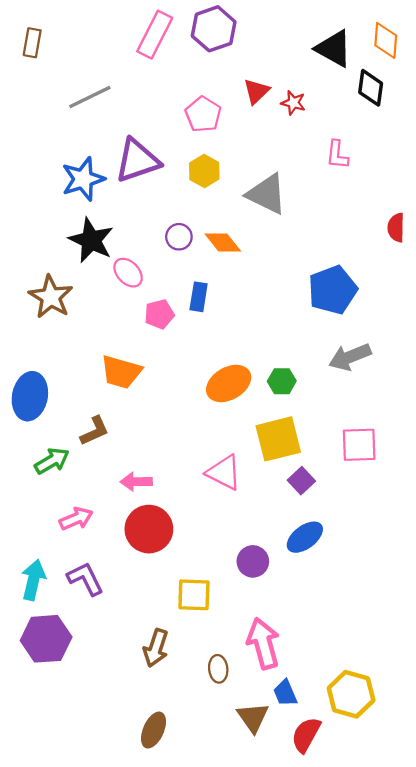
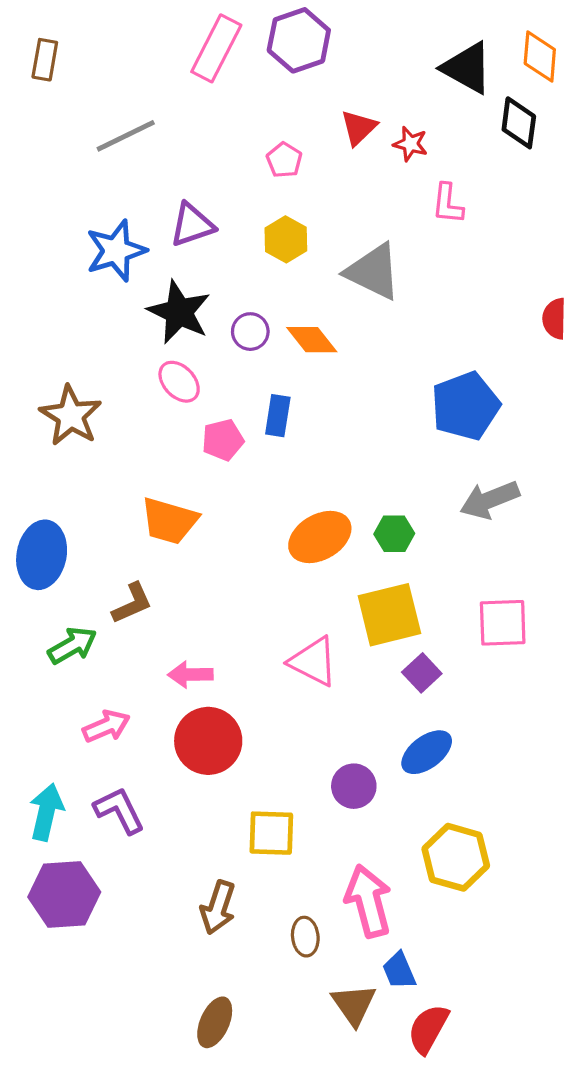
pink pentagon: (203, 114) -> (284, 160), size x0.7
pink L-shape: (337, 155) -> (448, 204), moved
purple triangle: (137, 161) -> (192, 225), size x0.7
black star: (91, 240) -> (179, 312), moved
yellow hexagon: (351, 694) -> (456, 857), moved

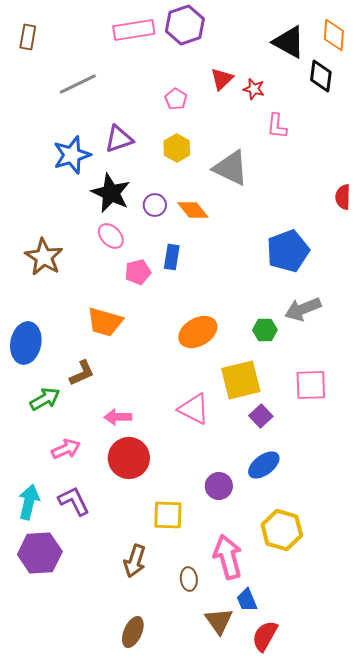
pink rectangle: (216, 48) -> (134, 30), turned 54
green hexagon: (394, 534) -> (265, 330), moved

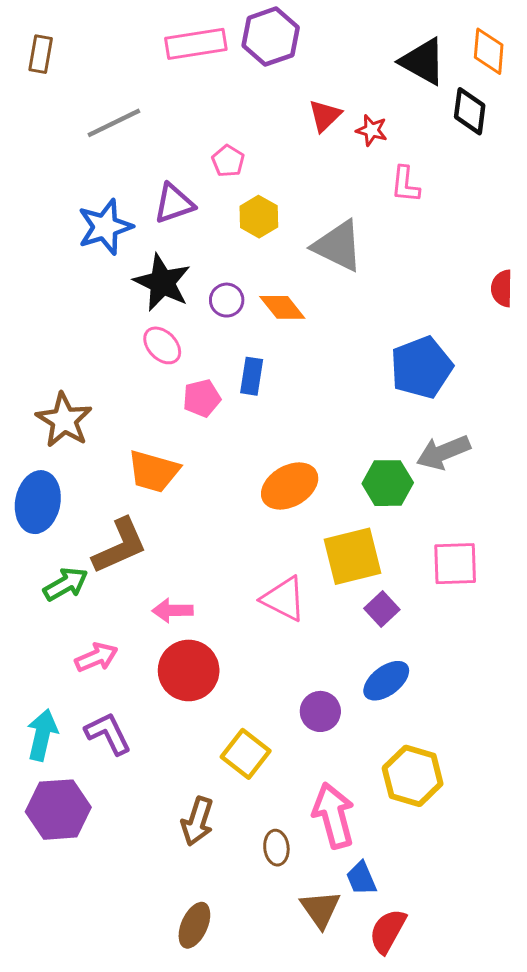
pink pentagon: (176, 99) -> (228, 161), moved
brown star: (44, 257) -> (64, 420), moved
green hexagon: (265, 330) -> (388, 483), size x1.4
brown L-shape: (82, 373) -> (120, 546), size x1.5
yellow square: (168, 515) -> (246, 754), turned 36

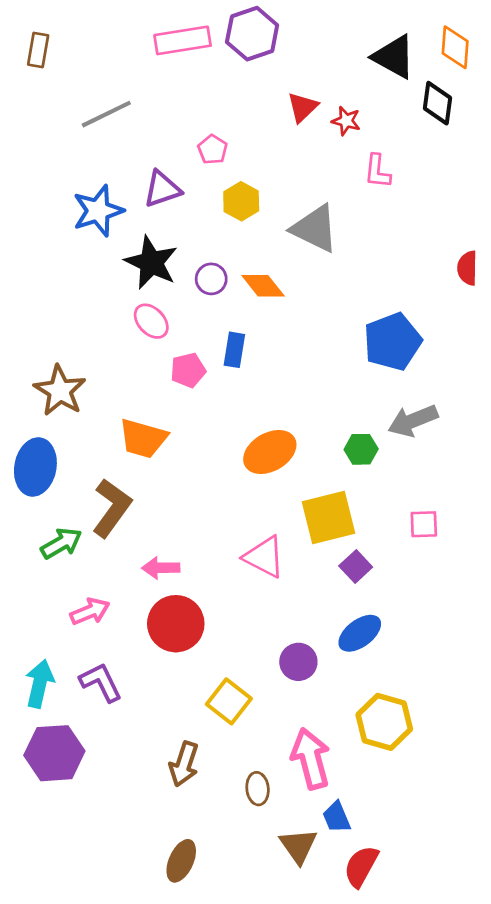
green hexagon: (388, 483) -> (361, 449), size x0.7
brown L-shape: (120, 546) -> (112, 508), turned -30
pink square: (455, 564) -> (424, 524), size x0.7

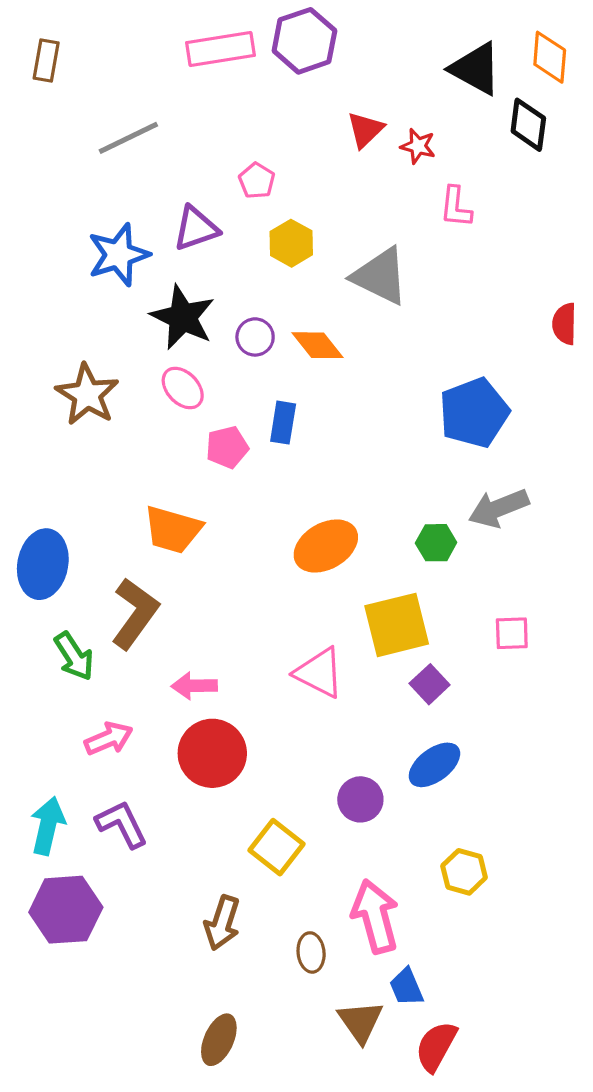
brown star: (60, 391) -> (87, 395), moved
green arrow: (61, 543) -> (74, 656), turned 87
yellow hexagon: (384, 722) -> (464, 872), size x0.7

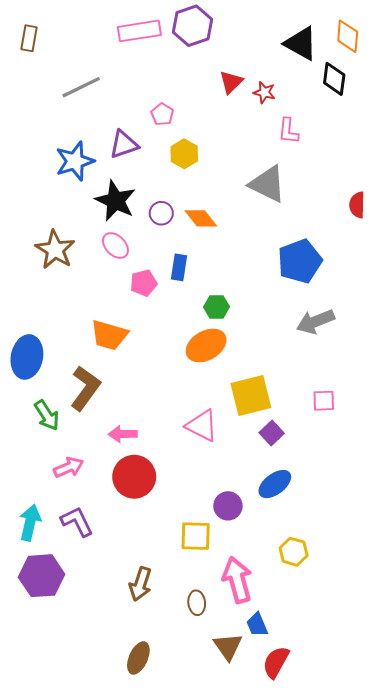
gray triangle: (380, 276) -> (268, 184), moved
green hexagon: (436, 543) -> (216, 307), moved
yellow square: (276, 847) -> (196, 536), moved, turned -36

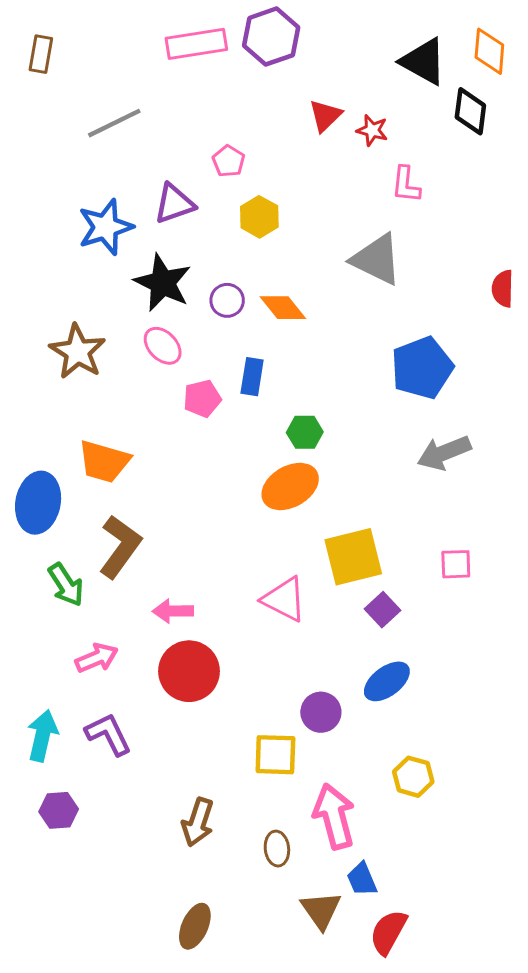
orange trapezoid: (109, 335) -> (104, 462), moved
purple hexagon: (42, 576) -> (59, 810), size x0.6

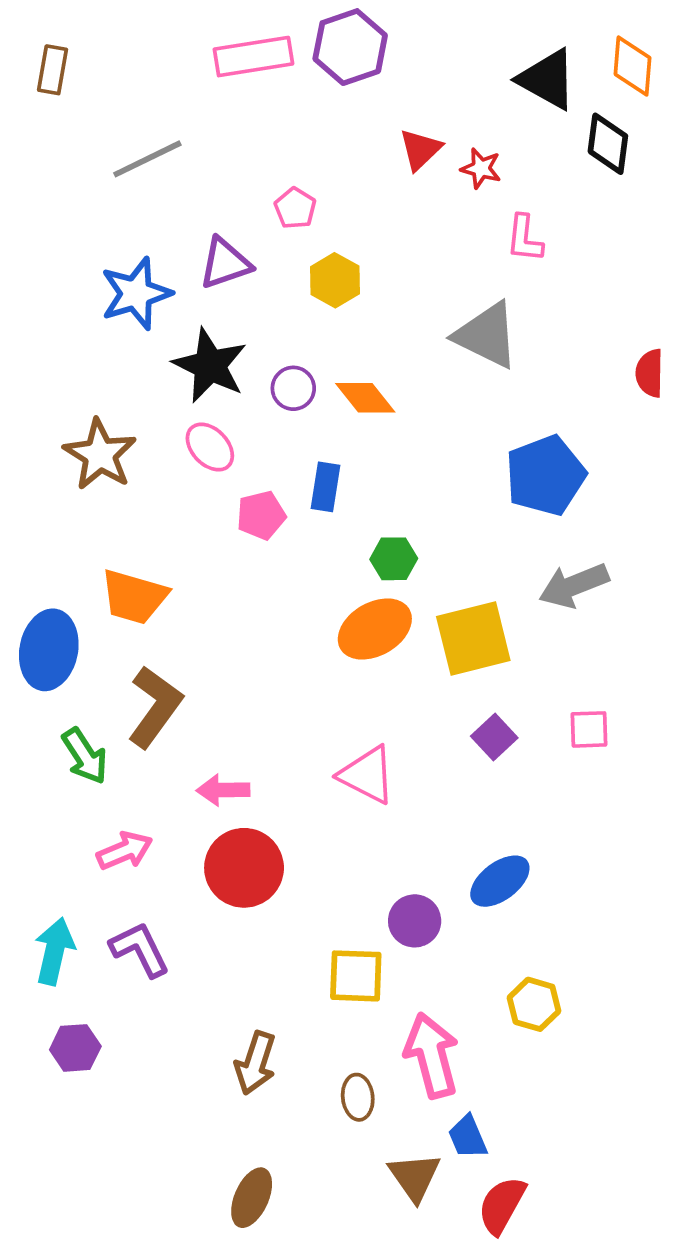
yellow square: (353, 557) -> (473, 638), moved
purple square: (382, 610) -> (494, 737), moved

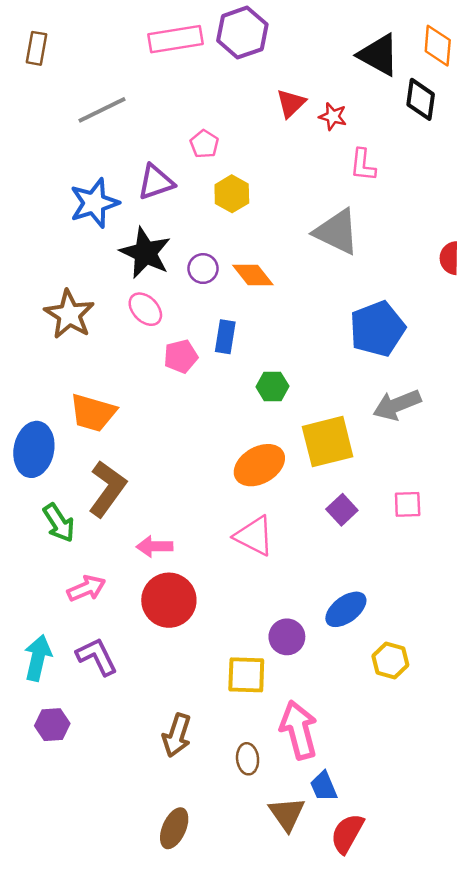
orange ellipse: (375, 629) -> (259, 465), moved
yellow hexagon: (534, 1004) -> (390, 660), moved

